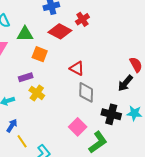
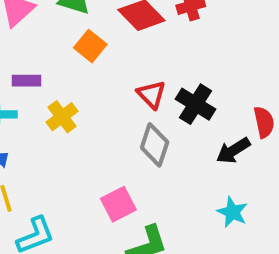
purple rectangle: (26, 77) -> (27, 81), moved
black cross: (111, 114) -> (196, 104), moved

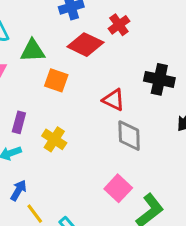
purple rectangle: (27, 81) -> (19, 122), turned -55
black cross: (196, 104) -> (159, 79), moved

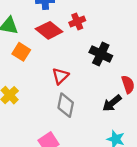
black cross: (159, 79) -> (101, 54), moved
red triangle: (114, 100) -> (60, 76), turned 36

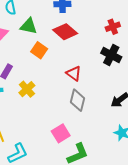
red cross: (77, 22) -> (113, 27), moved
red triangle: (60, 76) -> (74, 74), turned -42

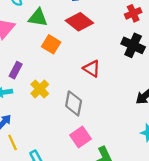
gray diamond: (77, 100) -> (74, 103), moved

